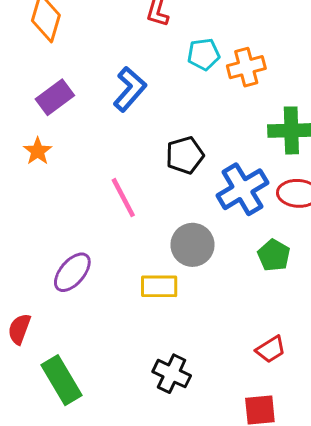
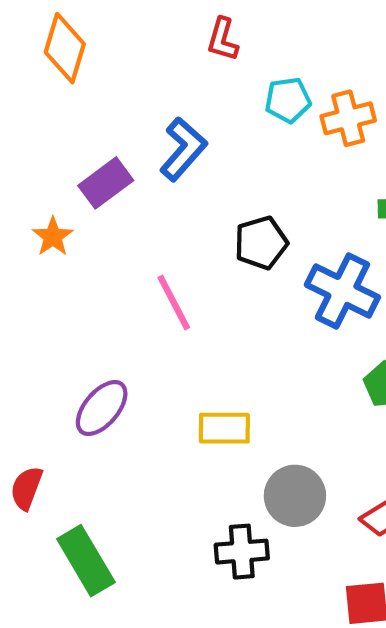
purple rectangle: (55, 97) -> (106, 183), moved
blue cross: (242, 189) -> (342, 291), turned -33
gray circle: (193, 245) -> (295, 496), moved
black cross: (172, 374) -> (242, 552), turned -30

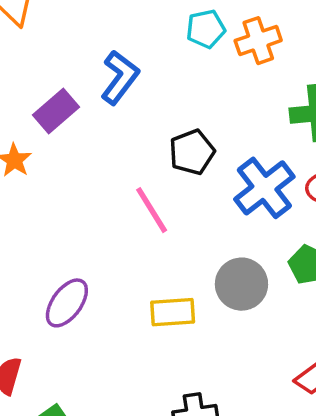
blue cross: (342, 291) -> (264, 188), turned 30
pink line: (174, 303) -> (152, 210), moved
gray circle: (295, 496) -> (241, 284), moved

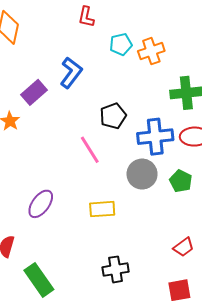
blue cross: (264, 188) -> (155, 137), turned 32
gray circle: (241, 284) -> (142, 174), moved

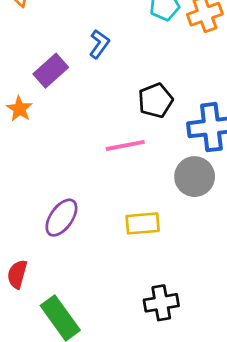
blue L-shape: (71, 73) -> (99, 44), size x0.7
pink line: (90, 150) -> (125, 145), turned -68

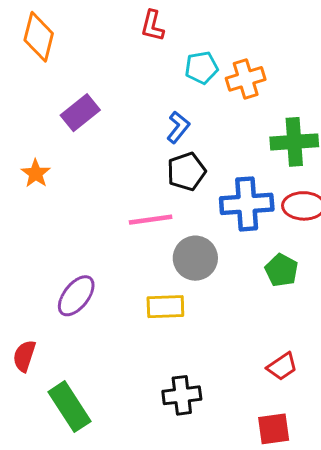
blue L-shape: (99, 44) -> (178, 127), moved
purple rectangle: (51, 71) -> (80, 113), moved
gray circle: (195, 177) -> (195, 258), moved

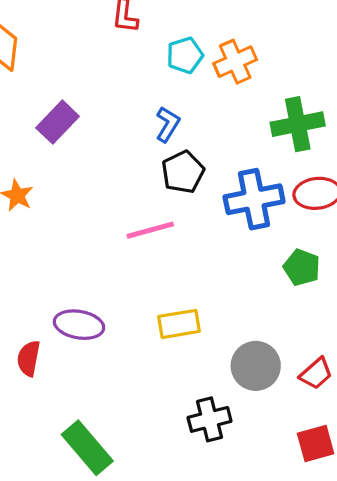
gray circle: (195, 258) -> (256, 366), moved
purple ellipse: (76, 296) -> (79, 325), turned 69
red semicircle: (24, 356) -> (29, 358), moved

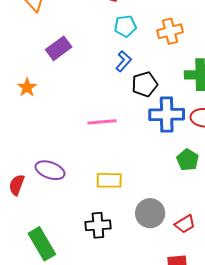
cyan pentagon: (185, 55) -> (125, 26), moved
black pentagon: (183, 172) -> (145, 84), moved
black cross: (210, 419) -> (98, 225), moved

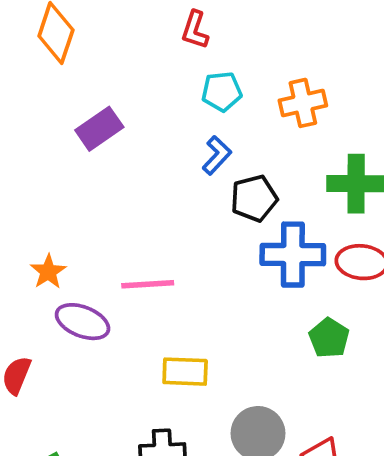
orange star: (27, 87) -> (48, 272), moved
pink line: (102, 122) -> (148, 284), moved
purple ellipse: (50, 170) -> (83, 322), moved

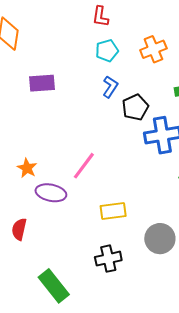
red L-shape: (195, 30) -> (100, 17), moved
purple rectangle: (99, 129) -> (42, 83), turned 40
pink line: (148, 284) -> (84, 166), turned -40

